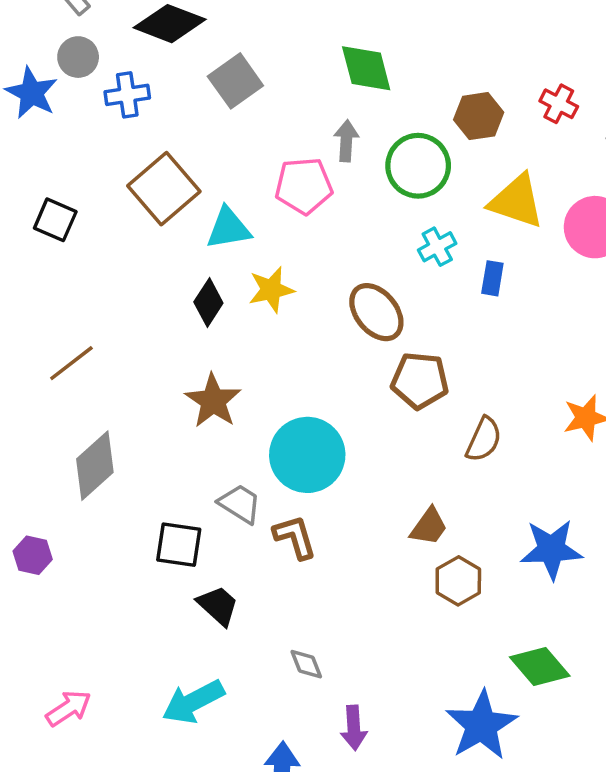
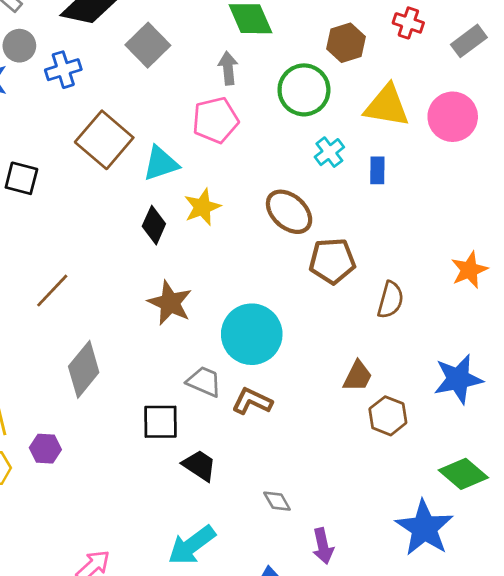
gray arrow: (346, 141) -> (228, 68), moved
brown L-shape: (295, 537) -> (252, 401), turned -39

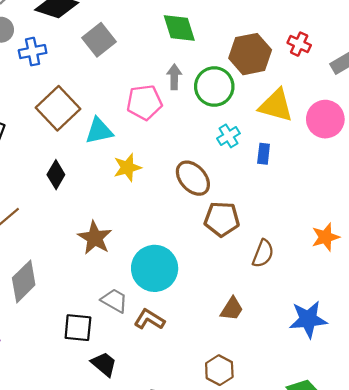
brown hexagon: (346, 43) -> (250, 54), size x1.4
gray arrow: (228, 68) -> (174, 77), moved
black diamond: (154, 225) -> (56, 175), moved
brown hexagon: (388, 416) -> (219, 370), moved

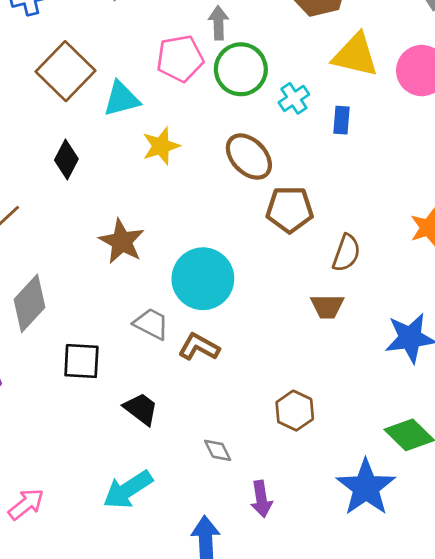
green circle: (214, 87) -> (241, 69), moved
brown trapezoid: (232, 309) -> (327, 306), moved, turned 60
black square: (78, 328) -> (81, 361), moved

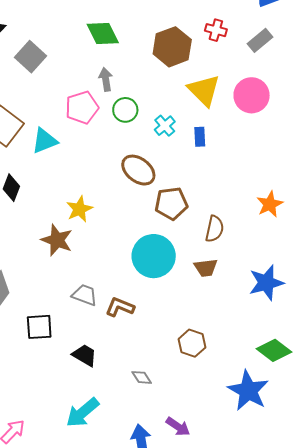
yellow triangle: (355, 55) -> (204, 90), turned 39
green circle: (241, 69) -> (125, 110), size x0.7
yellow star: (161, 146) -> (79, 209), moved
cyan circle: (203, 279) -> (154, 256), moved
purple arrow: (261, 499) -> (178, 427), moved, turned -40

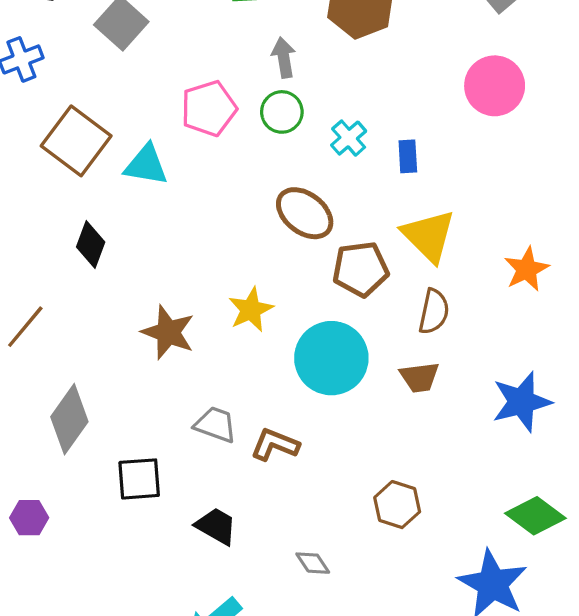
gray arrow: (106, 79) -> (284, 58), moved
yellow triangle: (204, 90) -> (429, 236), moved
cyan triangle: (45, 141) -> (146, 165), turned 32
yellow star: (79, 209) -> (251, 310), moved

